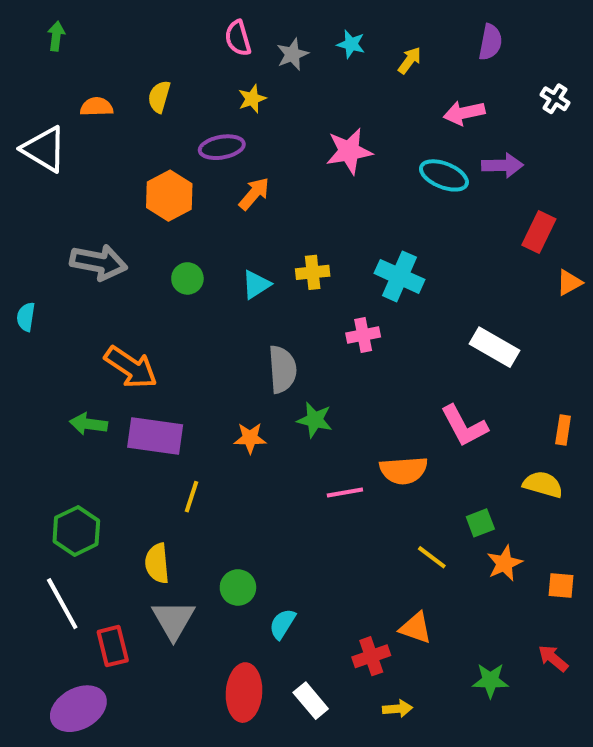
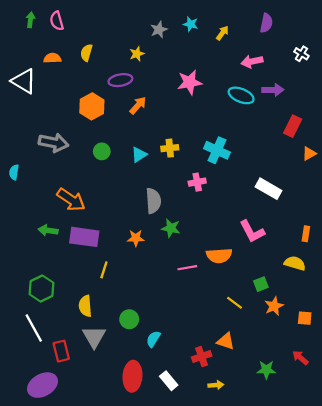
pink semicircle: (238, 38) -> (57, 21), moved

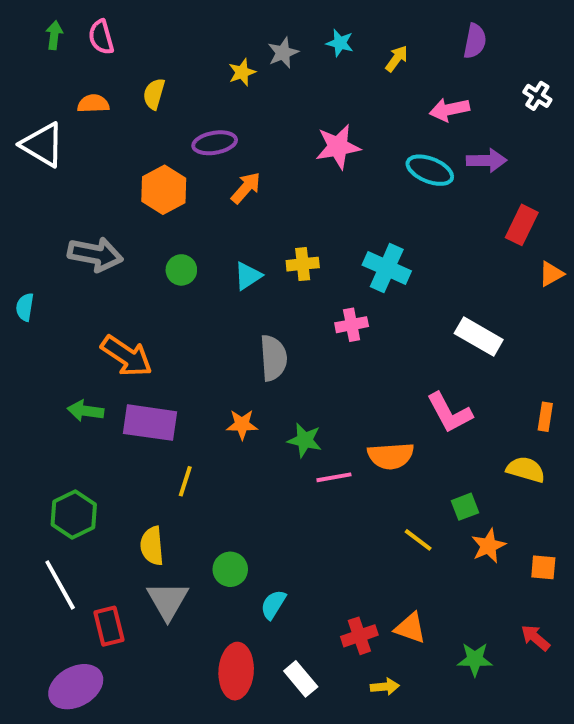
yellow star: (137, 54) -> (242, 72), moved
green star: (171, 228) -> (305, 440), moved
orange triangle: (226, 341) -> (410, 628), moved

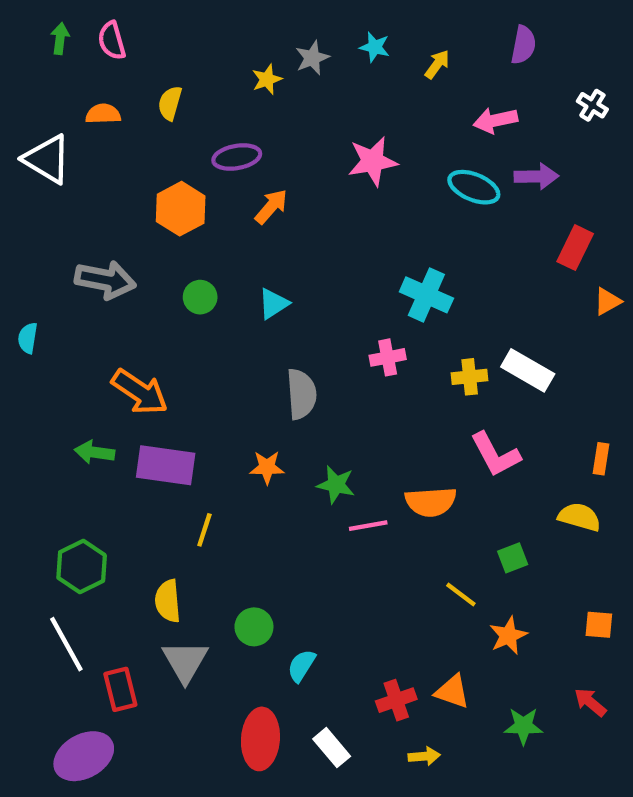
yellow cross: (303, 264) -> (470, 377), moved
orange star: (489, 546) -> (508, 635), moved

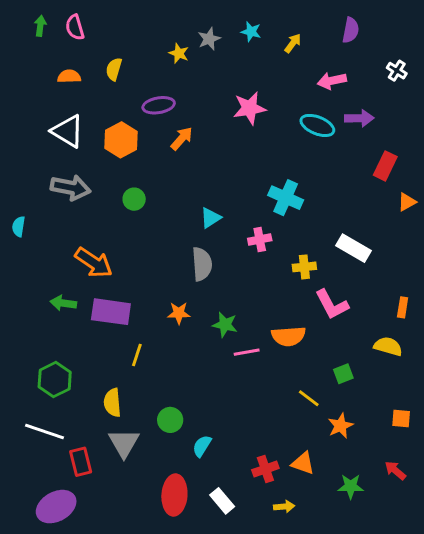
yellow star: (267, 79) -> (179, 53), turned -30
white triangle: (47, 159) -> (68, 131), moved
cyan triangle: (273, 304) -> (211, 218), moved
yellow cross: (470, 377) -> (304, 267), moved
white line: (66, 644) -> (45, 431), turned -42

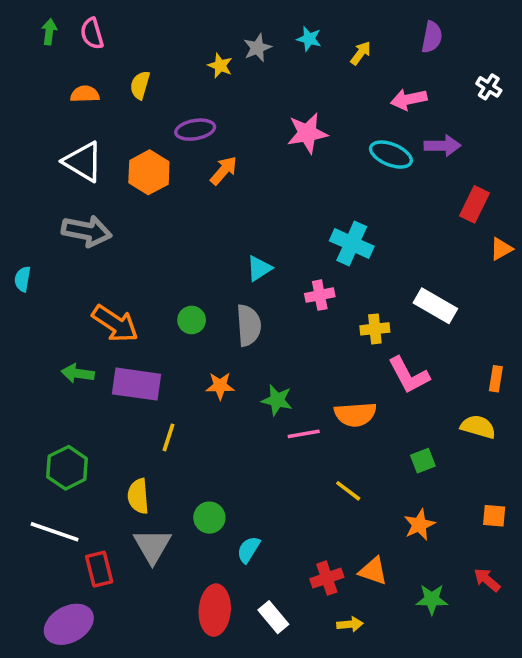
green circle: (134, 199) -> (192, 320), moved
yellow line: (309, 398) -> (348, 491), moved

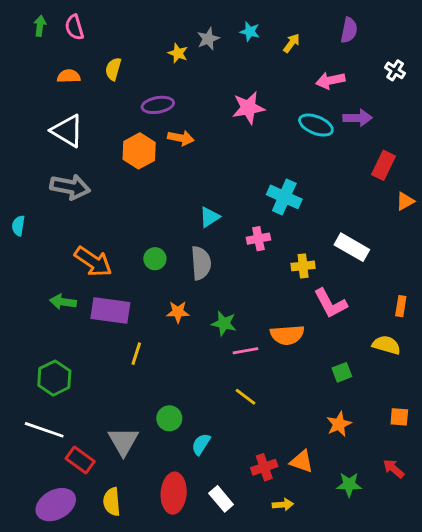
orange arrow: (224, 171) -> (181, 138), turned 60
orange hexagon: (149, 172) -> (139, 151), moved
yellow line: (348, 491) -> (246, 397), moved
yellow semicircle: (138, 496) -> (112, 502), moved
red rectangle: (99, 569) -> (80, 460), turned -40

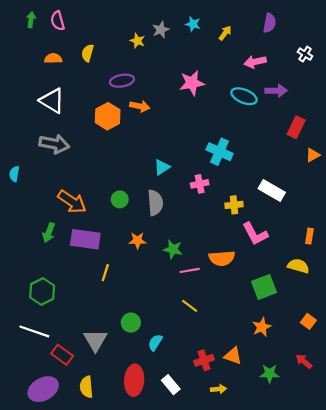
green arrow: (63, 302) -> (49, 233), turned -78
green square: (342, 372) -> (264, 287), size x1.6
orange square: (399, 417) -> (308, 321), turned 32

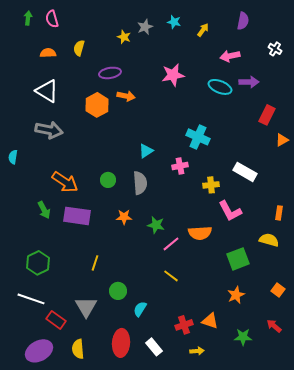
green arrow: (49, 233) -> (44, 210), turned -48
pink line: (190, 270) -> (171, 244), turned -30
yellow line: (105, 273) -> (95, 263), moved

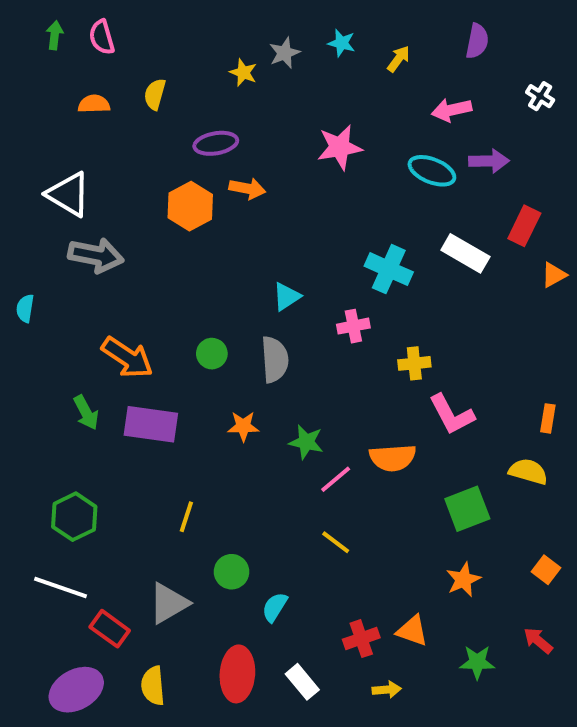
white triangle: (47, 91) -> (68, 194), moved
white rectangle: (245, 172) -> (465, 253), moved
gray triangle: (86, 307) -> (169, 603), turned 30

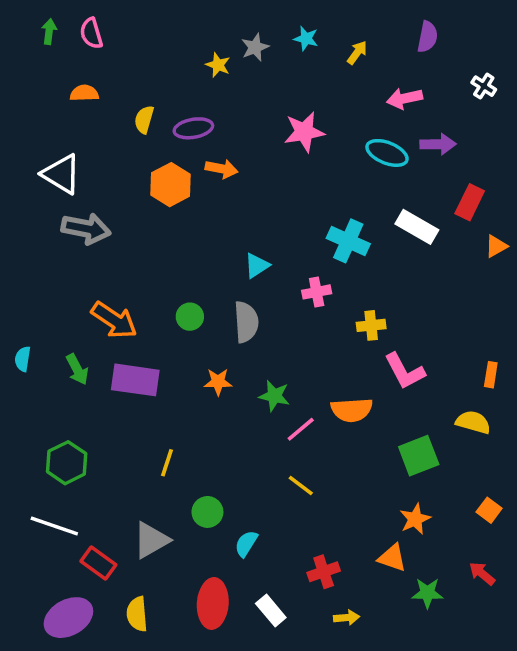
yellow semicircle: (155, 94) -> (144, 120), moved
cyan semicircle: (25, 308) -> (23, 359), moved
orange triangle: (412, 631) -> (392, 558), moved

